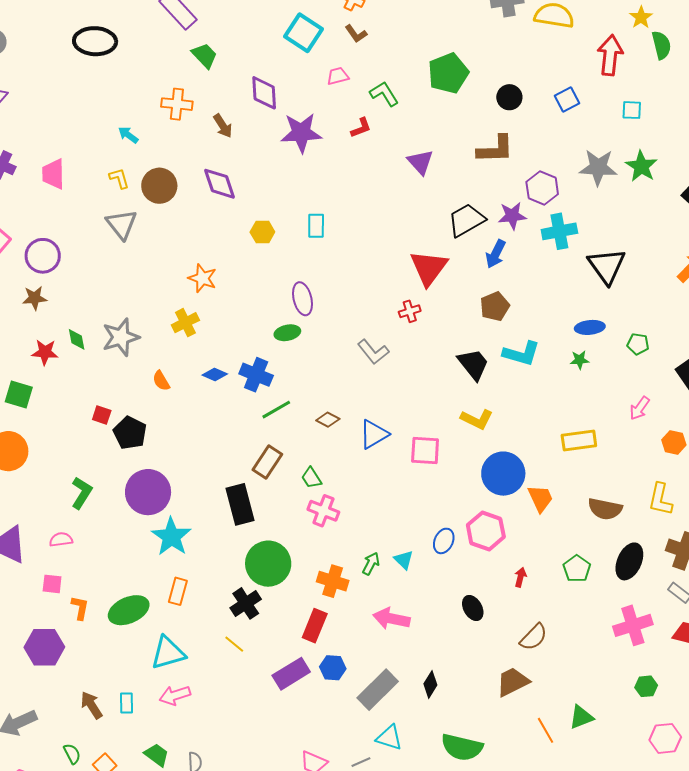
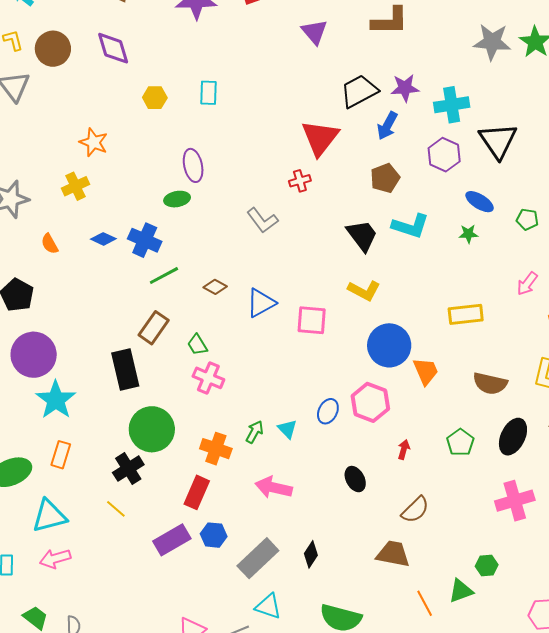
purple hexagon: (542, 188) -> (444, 155), moved
blue ellipse: (590, 327) -> (480, 202), turned 36
brown trapezoid: (513, 682) -> (393, 554), turned 36
green hexagon: (646, 686) -> (487, 565), moved

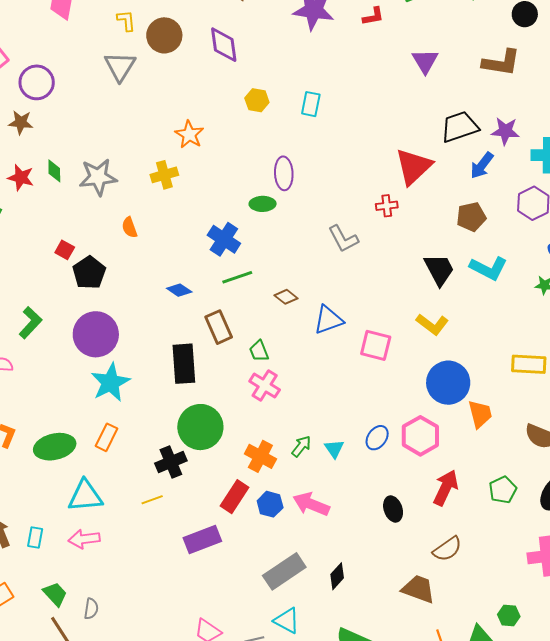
blue diamond: (103, 239) -> (179, 290), moved
brown rectangle: (154, 328) -> (219, 327), turned -68
red arrow: (404, 450) -> (446, 488), size x1.8
yellow line: (116, 509) -> (152, 500), turned -70
blue hexagon: (214, 535) -> (270, 504), moved

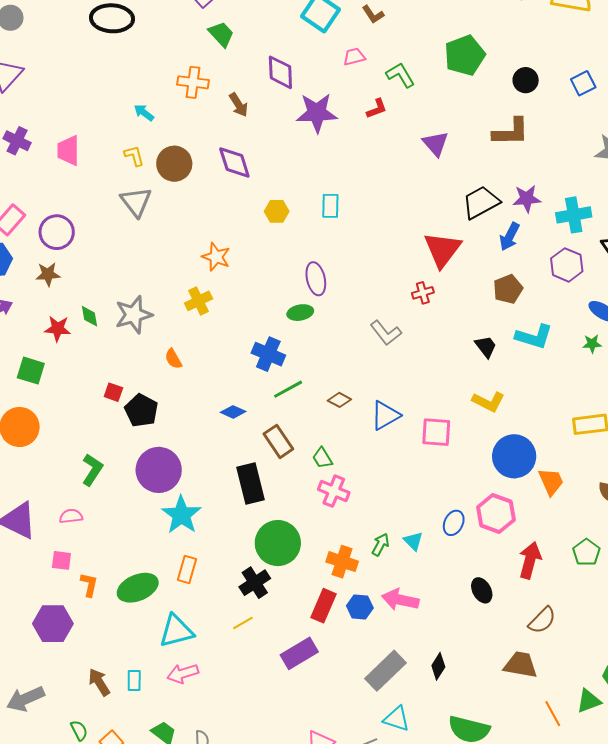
black trapezoid: (439, 270) -> (486, 347), size x0.7

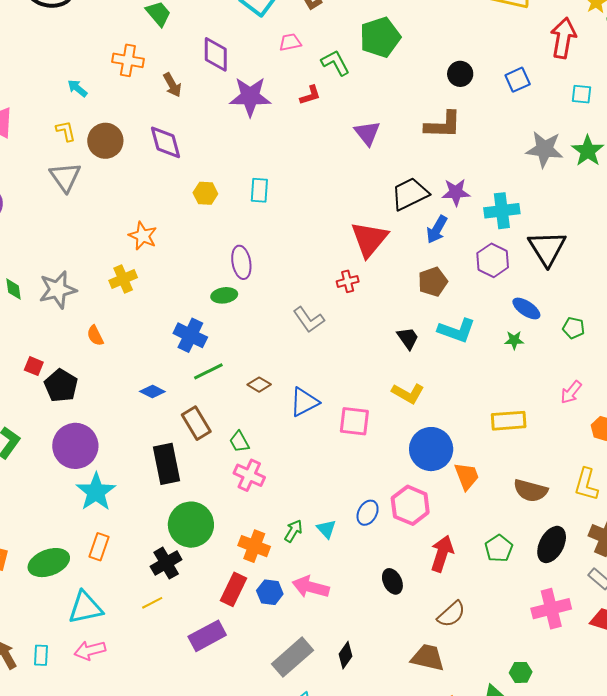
green pentagon: (465, 55) -> (380, 37), moved

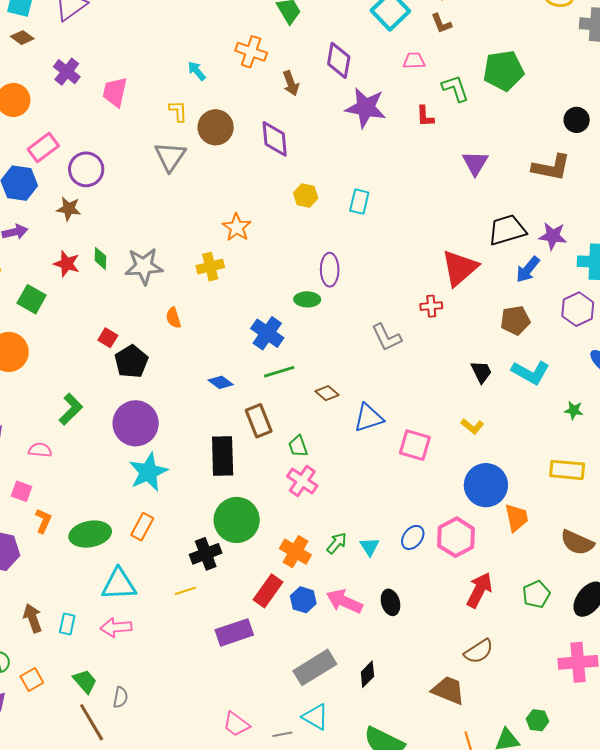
red L-shape: (310, 95) -> (425, 116), turned 95
green star: (514, 340) -> (574, 410), moved
yellow L-shape: (408, 393) -> (472, 426), size x0.7
black ellipse: (392, 581) -> (390, 602), moved

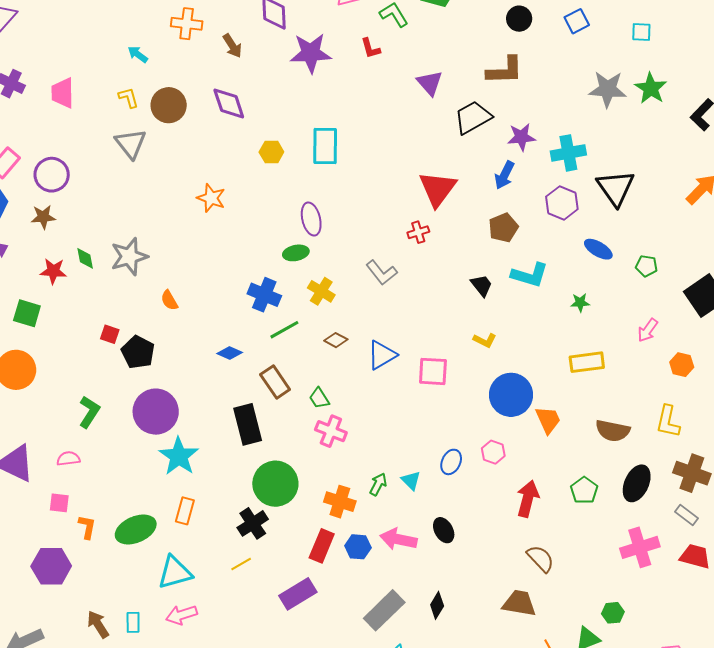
cyan rectangle: (359, 202) -> (325, 146), size x1.5
black trapezoid: (507, 230) -> (473, 117), moved
yellow cross: (210, 267) -> (321, 291), moved, turned -32
pink hexagon: (456, 537) -> (493, 452), size x0.6
brown semicircle: (479, 651) -> (540, 559), turned -88

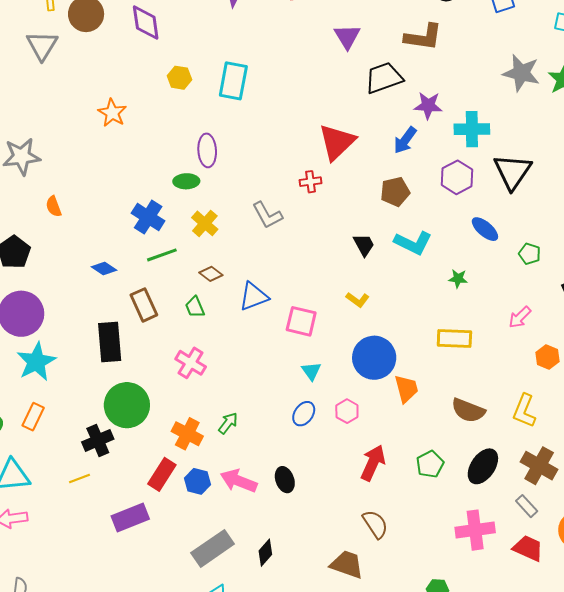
green trapezoid: (319, 398) -> (195, 307), moved
cyan triangle: (411, 481) -> (311, 371), moved

